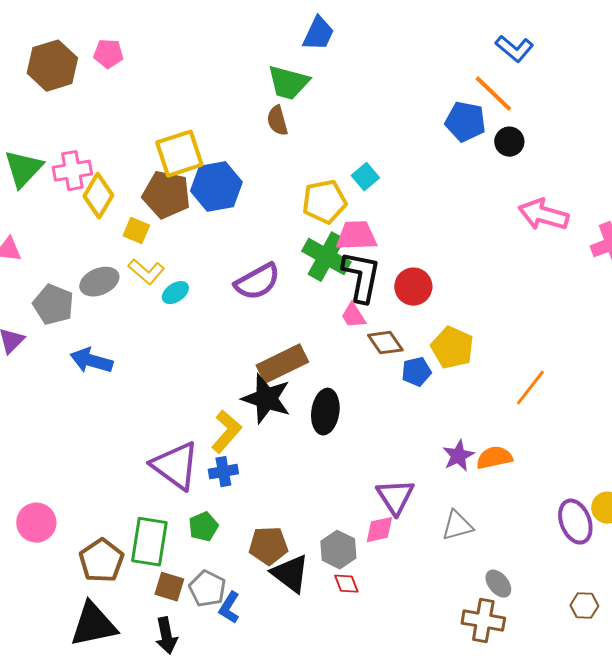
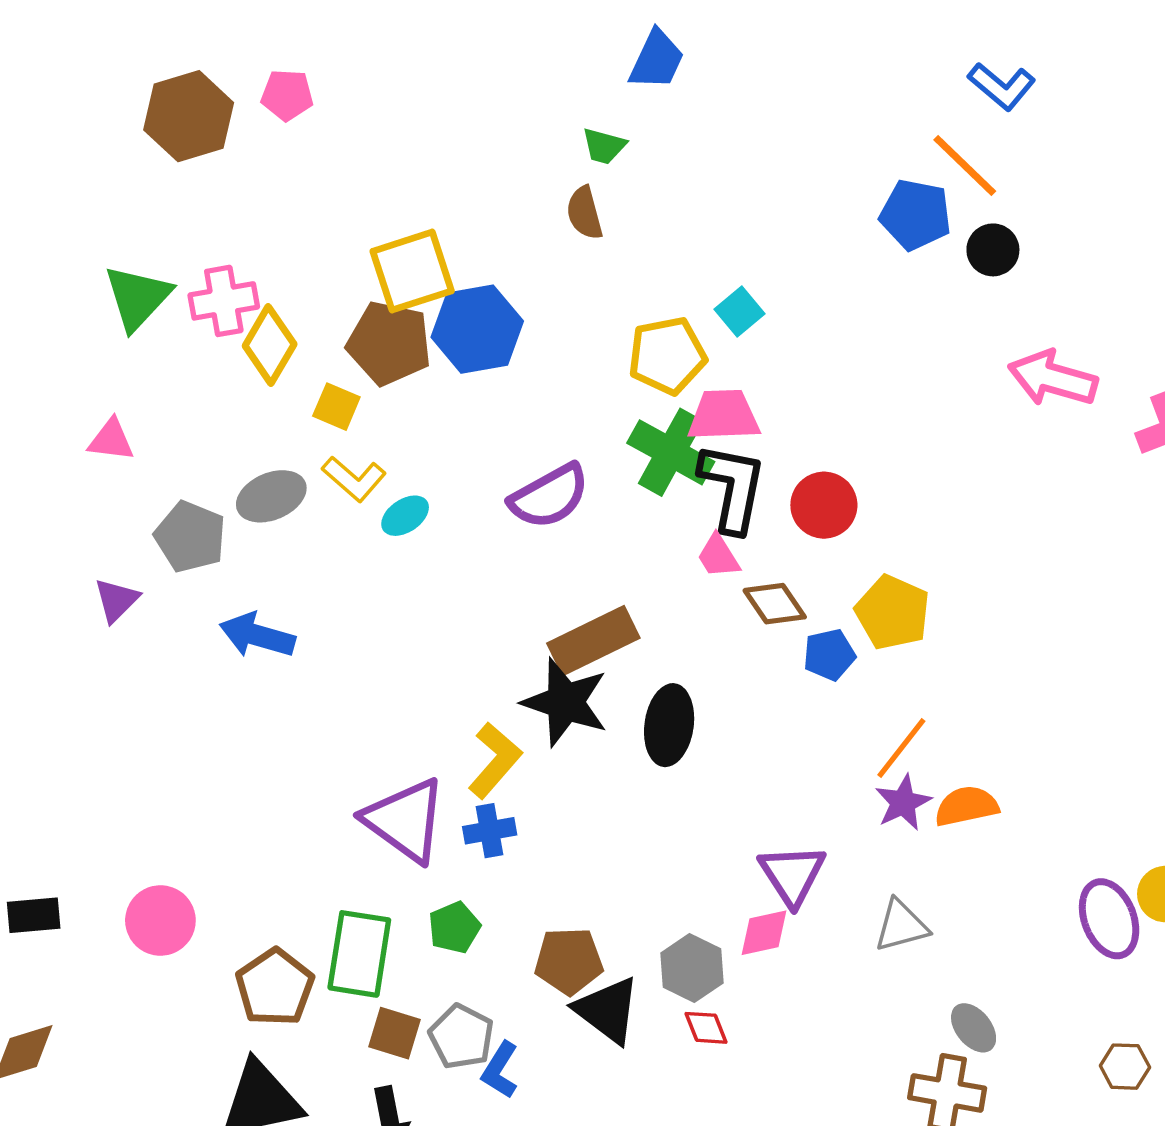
green trapezoid: (288, 83) -> (604, 146), size x0.6
orange line: (530, 388) -> (901, 748), moved

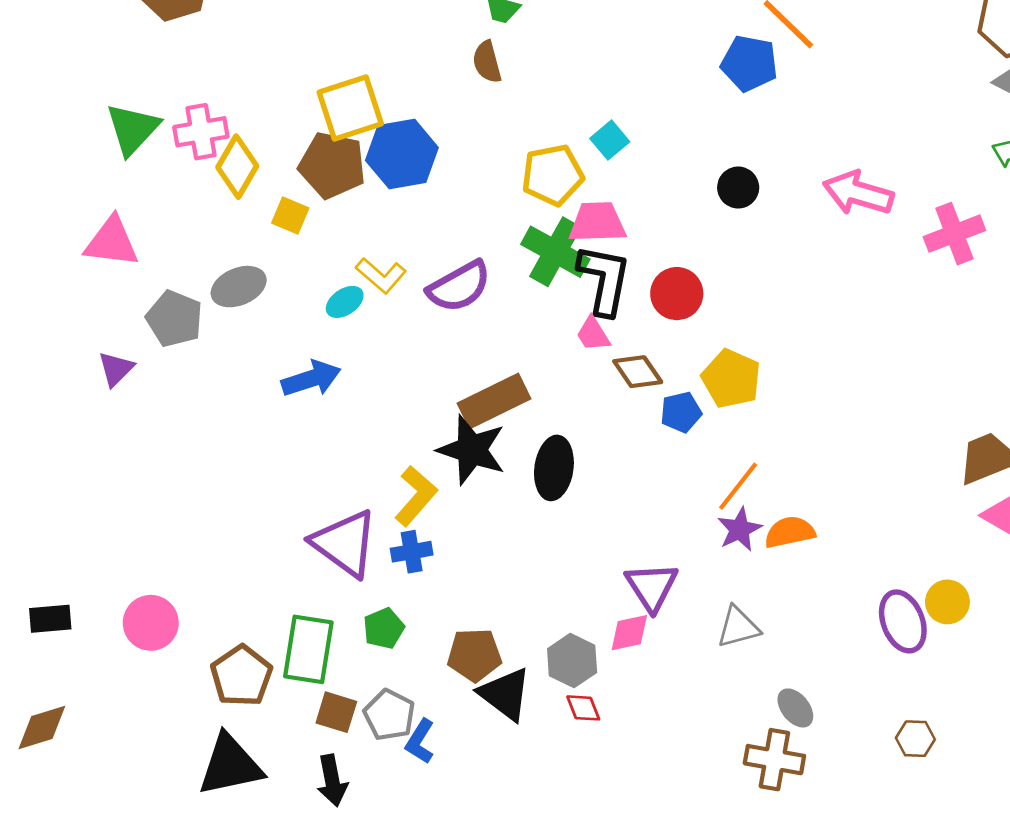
black circle: (993, 250) -> (738, 188), moved
pink triangle: (111, 440) -> (112, 242), size x1.5
yellow L-shape: (354, 479) -> (381, 275), moved
blue arrow: (257, 635) -> (311, 379), moved, turned 146

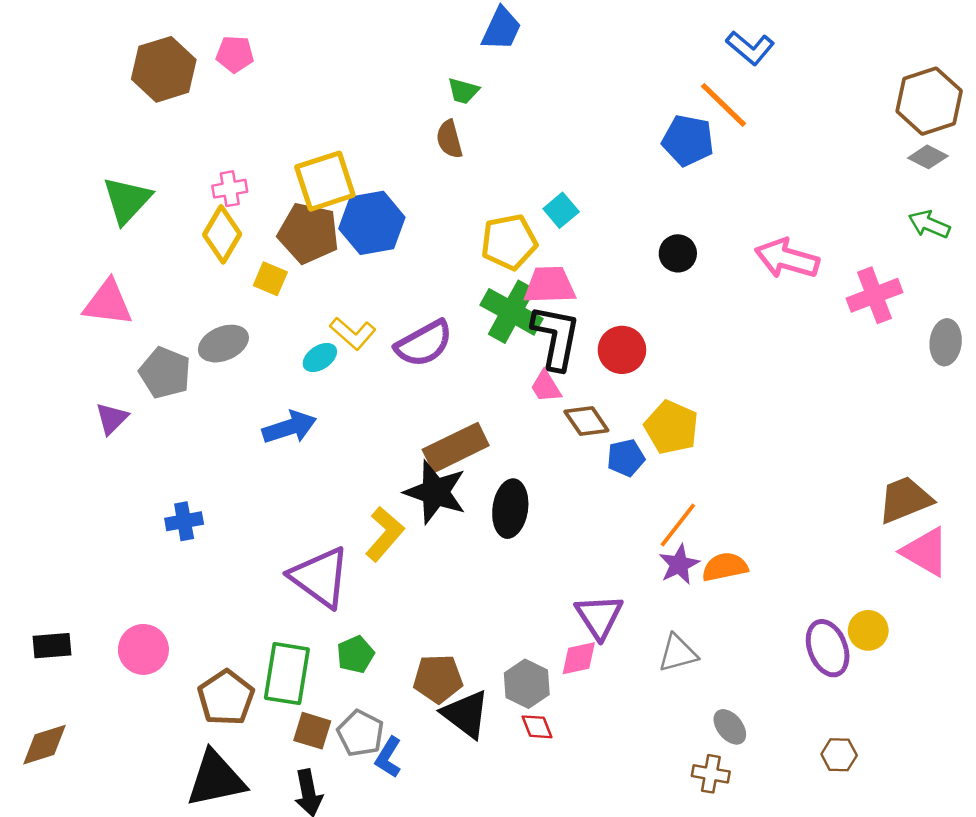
pink cross: (201, 132) -> (230, 189), moved, size x0.7
blue cross: (412, 552) -> (184, 521), moved
brown cross: (774, 760) -> (711, 774), size x0.7

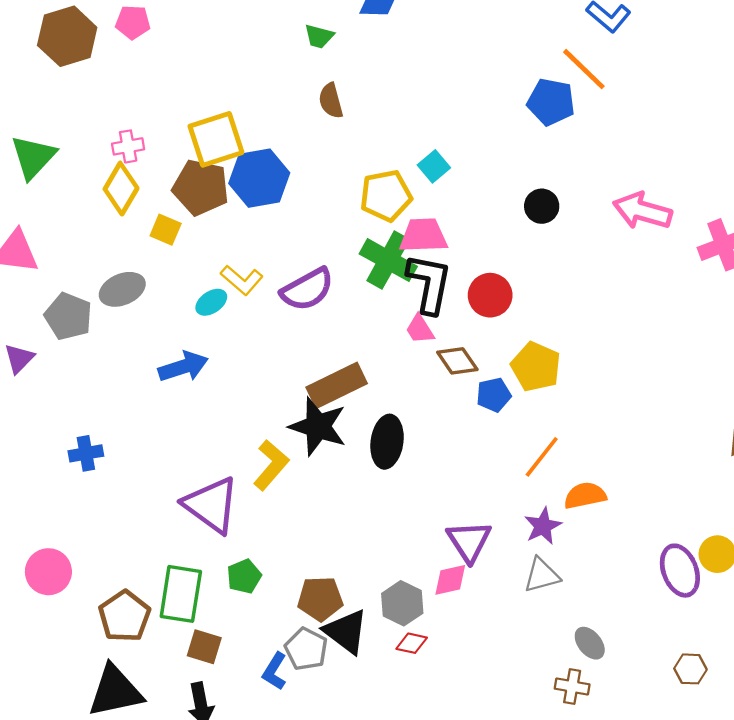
green trapezoid: (463, 91) -> (319, 36), moved
purple star: (679, 564) -> (543, 526), moved
red diamond: (537, 727) -> (412, 643), turned -56
gray pentagon: (360, 733) -> (306, 649), moved

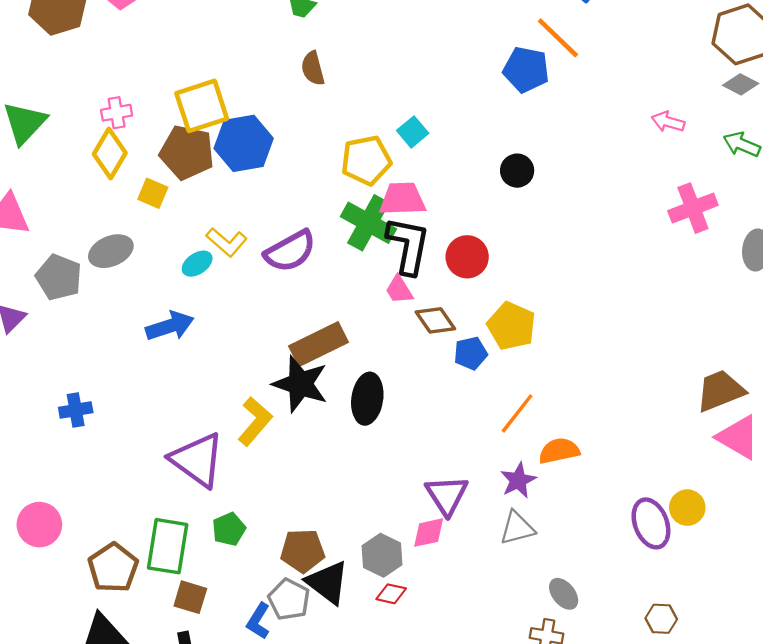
pink arrow: (642, 211) -> (668, 122), moved, size x0.6

